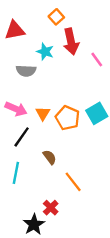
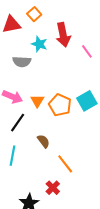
orange square: (56, 17) -> (34, 14), moved
red cross: (51, 208) -> (53, 188), moved

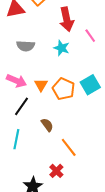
cyan star: (39, 44) -> (61, 48), moved

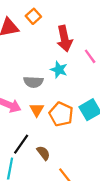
gray semicircle: (26, 46) -> (33, 82), moved
black line: (22, 106) -> (21, 144), moved

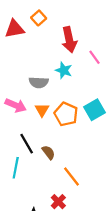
black line: (21, 144) -> (27, 144), turned -65

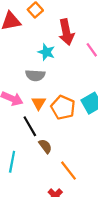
cyan star: (64, 70) -> (46, 52), moved
black line: (27, 144) -> (30, 126), moved

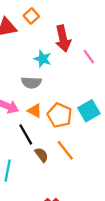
orange triangle: (39, 103) -> (35, 111), turned -32
orange line: (69, 171) -> (65, 150), moved

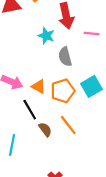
pink line: (89, 57) -> (91, 33), turned -48
gray semicircle: (31, 83) -> (65, 57), moved, turned 72
orange pentagon: (60, 115) -> (63, 91), turned 30

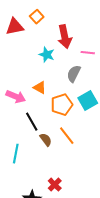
gray semicircle: (65, 57) -> (74, 74), moved, turned 42
orange triangle: (39, 86) -> (40, 88), moved

